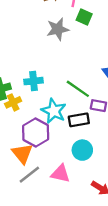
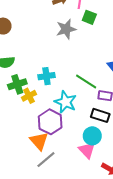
black rectangle: (79, 120) -> (100, 115), moved, turned 30
pink triangle: (60, 174) -> (87, 150), moved, turned 36

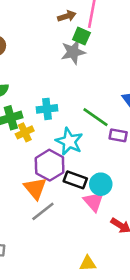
green square: (89, 17) -> (81, 36), moved
black rectangle: (100, 115) -> (75, 180), moved

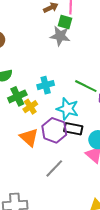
gray star: (73, 52) -> (60, 36), turned 30
black rectangle: (75, 180) -> (73, 129), moved
orange triangle: (35, 188) -> (29, 137), moved

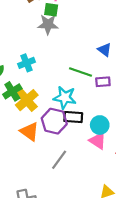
cyan cross: (46, 85) -> (27, 63), moved
yellow cross: (30, 107) -> (27, 100), size x1.5

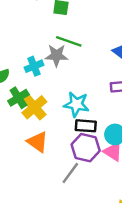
gray star: (48, 24) -> (56, 55), moved
green line: (81, 72) -> (69, 41), moved
purple hexagon: (54, 121) -> (86, 148), moved

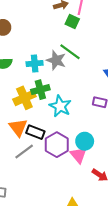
green cross: (18, 98) -> (40, 90), moved
black rectangle: (86, 126) -> (35, 132), moved
gray line: (70, 173) -> (24, 152), moved

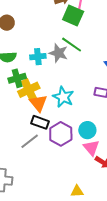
green square: (72, 21) -> (73, 16), size x1.5
green cross: (40, 90) -> (17, 78), moved
orange triangle: (18, 128) -> (38, 103), moved
pink triangle: (78, 155) -> (91, 148), moved

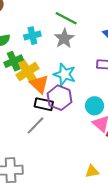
gray star: (58, 53) -> (64, 38), moved, turned 30
purple hexagon: (61, 134) -> (60, 98), moved

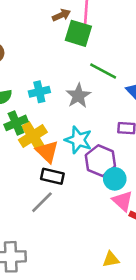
green line: (66, 18) -> (103, 71), moved
purple hexagon: (60, 98) -> (100, 161), moved

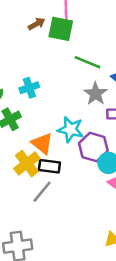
brown arrow: (61, 15) -> (37, 24), moved
gray star: (78, 96) -> (96, 94), moved
yellow cross: (33, 136) -> (27, 164), moved

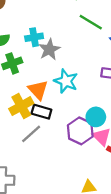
gray star: (96, 94) -> (49, 49), moved
purple hexagon: (93, 147) -> (80, 131), moved

